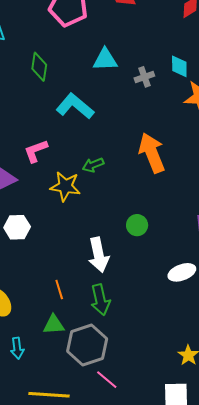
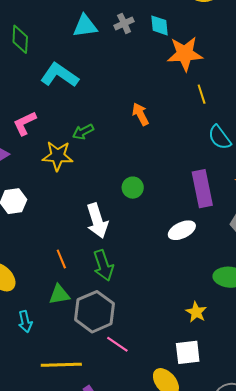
gray cross: (144, 77) -> (124, 23), moved
orange arrow: (152, 153) -> (140, 114), size x0.6

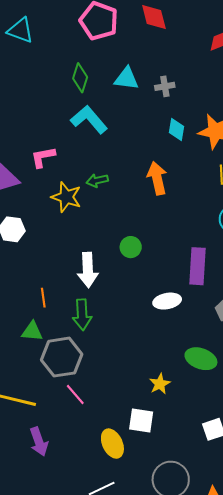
cyan diamond: (160, 25) -> (177, 130), moved
green diamond: (20, 39) -> (80, 78), moved
orange arrow: (140, 114) -> (157, 178), size x1.4

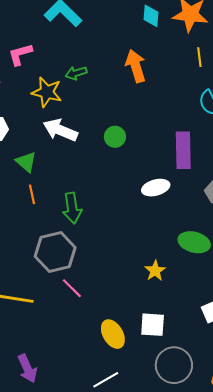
white arrow: (88, 270) -> (60, 130), moved, turned 120
green triangle: (32, 331) -> (26, 162), moved, turned 40
white square: (141, 421) -> (153, 325), moved
purple arrow: (39, 442) -> (27, 368), moved

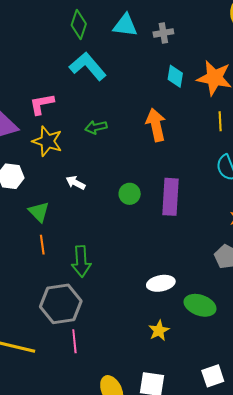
yellow star: (47, 92) -> (47, 141), moved
white arrow: (60, 130) -> (76, 183), size x0.6
purple rectangle: (183, 150) -> (171, 197), moved
white ellipse: (156, 188) -> (161, 283), moved
pink line: (72, 288) -> (74, 341), turned 35

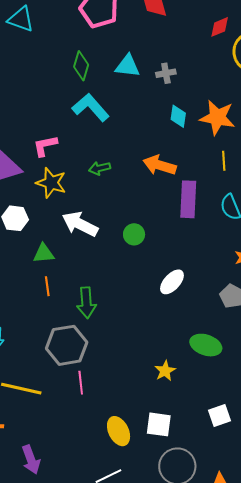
orange arrow: (156, 125) -> (160, 165), turned -60
white arrow: (76, 183) -> (80, 224), size x1.8
purple rectangle: (171, 197) -> (188, 199), moved
green triangle: (39, 212) -> (44, 253), turned -50
white ellipse: (161, 283) -> (172, 282), moved, turned -36

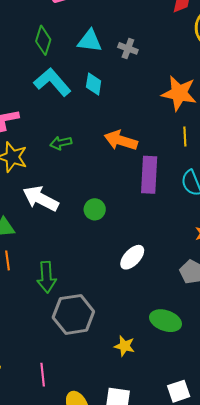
gray cross: (166, 73) -> (128, 48), turned 30
cyan diamond: (178, 116) -> (94, 84), moved
gray hexagon: (67, 345) -> (73, 314), moved
yellow star: (165, 371) -> (124, 346), turned -30
pink line: (81, 383) -> (43, 375), moved

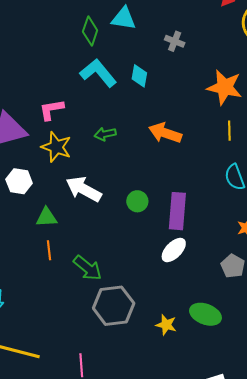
cyan triangle: (90, 41) -> (124, 18), moved
purple rectangle: (149, 175) -> (177, 211), moved
green arrow: (46, 277) -> (88, 268), turned -48
yellow star: (124, 346) -> (166, 325), moved

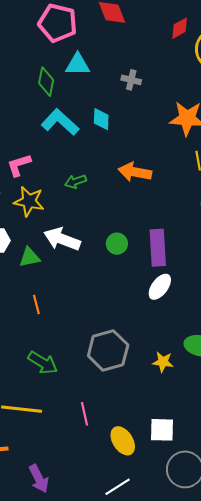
green triangle: (46, 217) -> (30, 257), moved
green arrow: (88, 268) -> (43, 363), moved

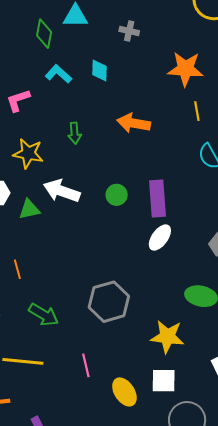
cyan L-shape: (60, 122) -> (58, 74), size x0.7
pink L-shape: (19, 165) -> (18, 100), moved
green arrow: (76, 182) -> (75, 133), turned -75
orange line: (36, 305) -> (17, 269), moved
yellow star: (163, 362) -> (167, 337), moved, size x1.6

